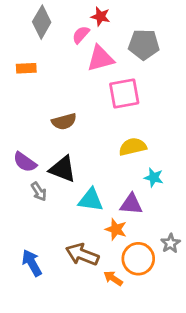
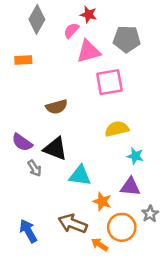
purple triangle: (131, 204) -> (130, 187), moved

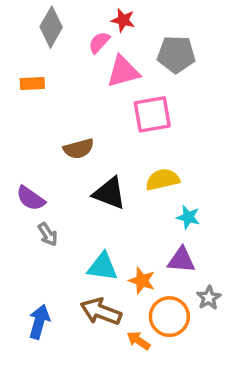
black triangle: (55, 149) -> (109, 193), moved
cyan triangle: (80, 176) -> (103, 267), moved
blue arrow: (28, 231) -> (39, 322), turned 45

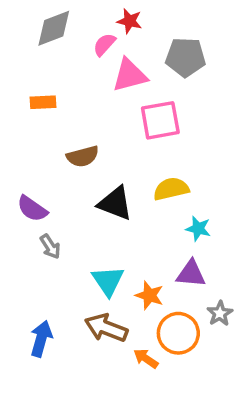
gray diamond: (51, 27) -> (54, 28), turned 39
orange rectangle: (32, 84) -> (43, 102), moved
cyan triangle: (103, 267) -> (108, 281), turned 48

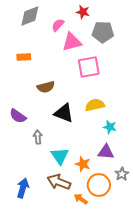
red star: (130, 21) -> (83, 12), moved
gray arrow: (50, 247) -> (38, 137), moved, turned -152

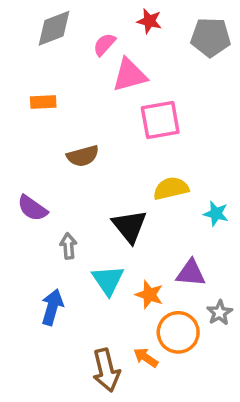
gray pentagon: (103, 32) -> (211, 37), moved
black triangle: (64, 113) -> (130, 226), moved, turned 30
cyan star: (110, 127) -> (216, 214), moved
brown arrow: (59, 182) -> (106, 370), moved, turned -125
blue arrow: (23, 188) -> (52, 307), moved

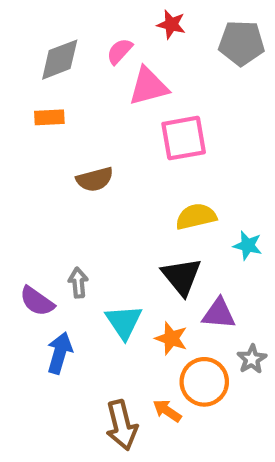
gray diamond: (54, 28) -> (60, 60), moved
purple semicircle: (32, 208) -> (37, 301), moved
black triangle: (130, 226) -> (182, 276), moved

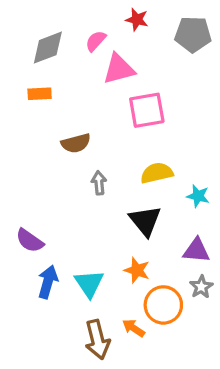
gray arrow: (78, 283) -> (99, 183), moved
purple triangle: (219, 314) -> (196, 251), moved
cyan triangle: (124, 322) -> (89, 284), moved

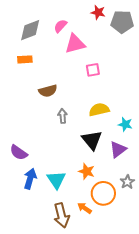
red star: (137, 19) -> (98, 12), moved
pink square: (147, 110) -> (93, 70), size x0.6
purple triangle: (196, 251) -> (118, 149), moved, turned -42

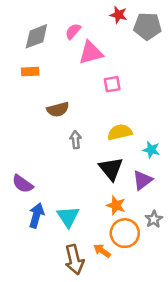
orange star: (87, 171) -> (116, 205), moved

